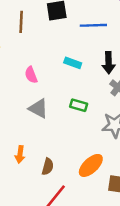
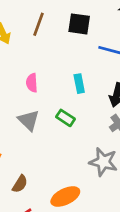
cyan rectangle: (73, 63) -> (79, 84), turned 42
green rectangle: (79, 105) -> (66, 118), moved

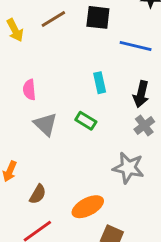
brown line: (38, 24) -> (53, 19), turned 40
pink semicircle: (32, 83) -> (29, 90), moved

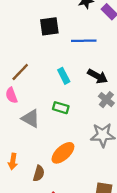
brown line: (53, 19) -> (20, 72), moved
black arrow: (141, 94) -> (98, 76), turned -60
orange ellipse: (88, 207) -> (63, 153), moved

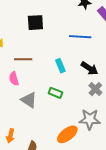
black square: (49, 26) -> (35, 23), moved
brown line: (20, 72) -> (23, 59), turned 42
orange ellipse: (63, 153) -> (67, 134), moved

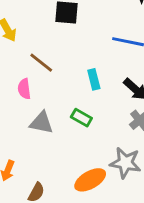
brown line: (23, 59) -> (41, 63), turned 30
gray triangle: (29, 100) -> (41, 123), turned -30

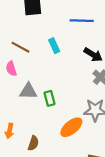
cyan rectangle: (94, 79) -> (54, 46), moved
green rectangle: (81, 118) -> (50, 98), moved, turned 56

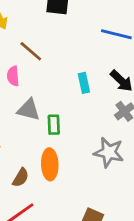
cyan rectangle: (54, 46) -> (84, 83), moved
orange ellipse: (71, 127) -> (50, 164), moved, turned -65

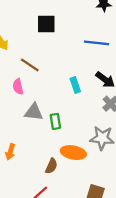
orange ellipse: (50, 164) -> (73, 153), moved, turned -70
brown semicircle: (21, 178) -> (51, 166), moved

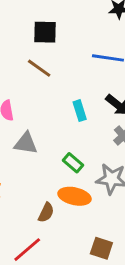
brown line: (30, 65) -> (39, 68), moved
green rectangle: (55, 121) -> (73, 163), moved, turned -42

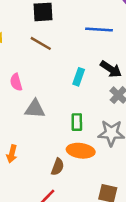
cyan rectangle: (80, 111) -> (79, 77), turned 42
green rectangle: (73, 163) -> (77, 122), turned 54

